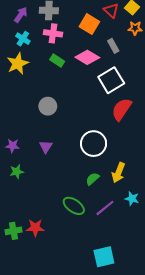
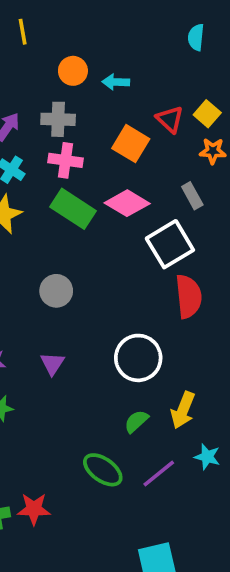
gray rectangle: (113, 46) -> (192, 196), moved
green rectangle: (57, 60) -> (73, 209), size x1.6
red semicircle: (122, 109) -> (189, 296), turned 140

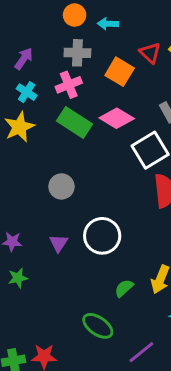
gray cross: (58, 119) -> (77, 53), moved
pink cross: (66, 160) -> (69, 85), turned -30
white circle: (138, 358) -> (102, 236), moved
purple line: (159, 474) -> (141, 352), moved

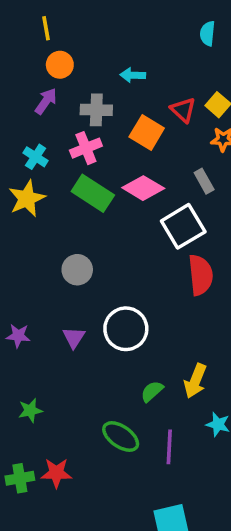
orange circle: (75, 15) -> (60, 65), moved
purple arrow: (24, 59) -> (46, 101), moved
green star: (18, 278) -> (30, 410), moved
purple line: (141, 352) -> (169, 447), moved, turned -48

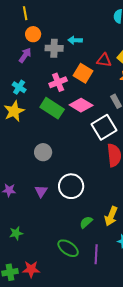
gray cross: (96, 110) -> (54, 48), moved
red triangle: (183, 110) -> (104, 60), turned -35
pink cross: (86, 148) -> (58, 82), moved

